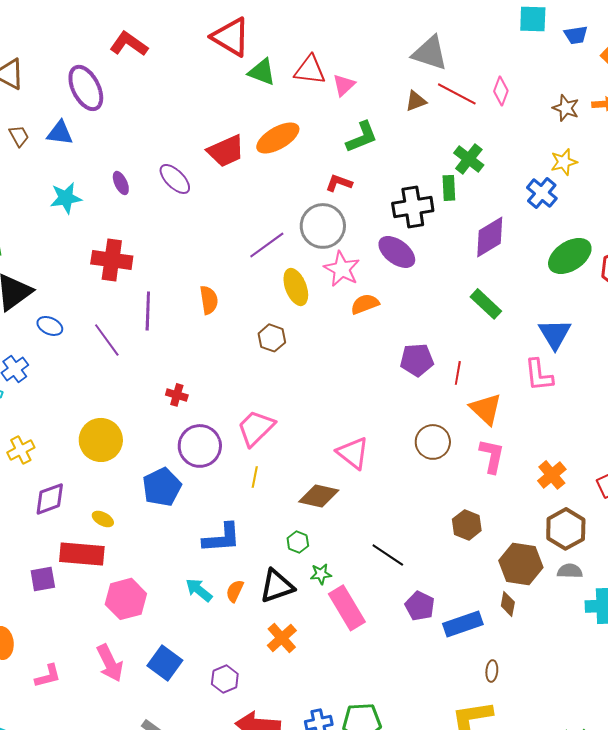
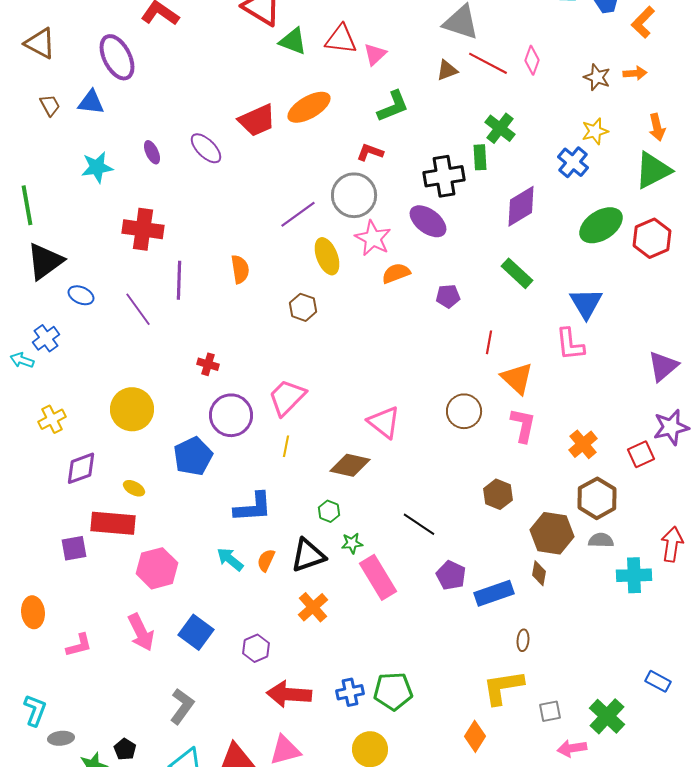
purple pentagon: (417, 360) -> (448, 296), moved, size x0.7

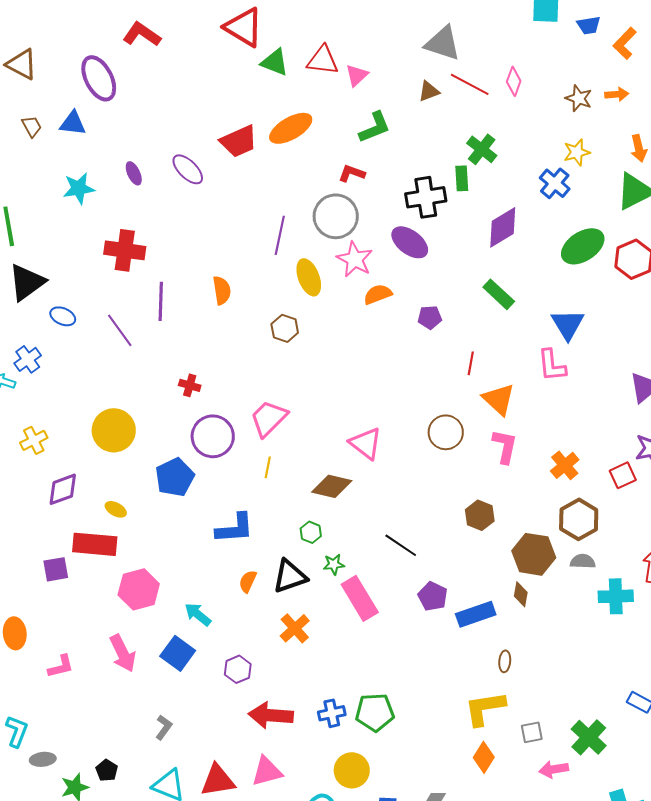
purple line: (298, 214) -> (280, 235), turned -42
cyan arrow: (230, 559) -> (198, 614), moved
gray L-shape: (182, 706) -> (164, 727), size x0.7
orange diamond: (475, 736) -> (484, 757), moved

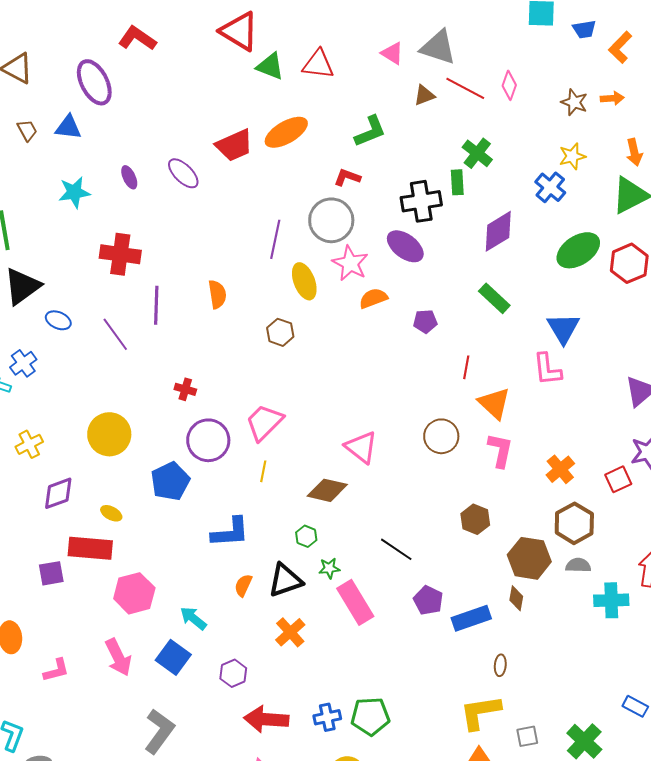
pink triangle: (357, 75) -> (392, 53), moved, turned -45
gray L-shape: (164, 727) -> (159, 731), size x1.8

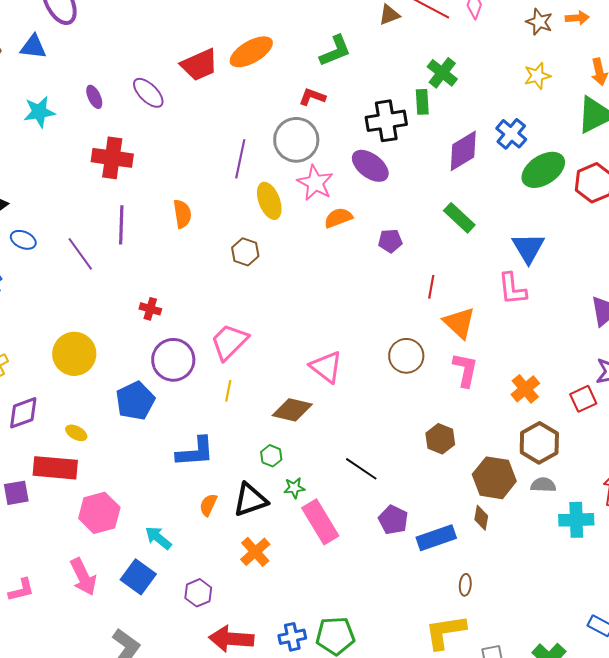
blue cross: (550, 187) -> (511, 134), moved
red cross: (120, 254) -> (112, 158), moved

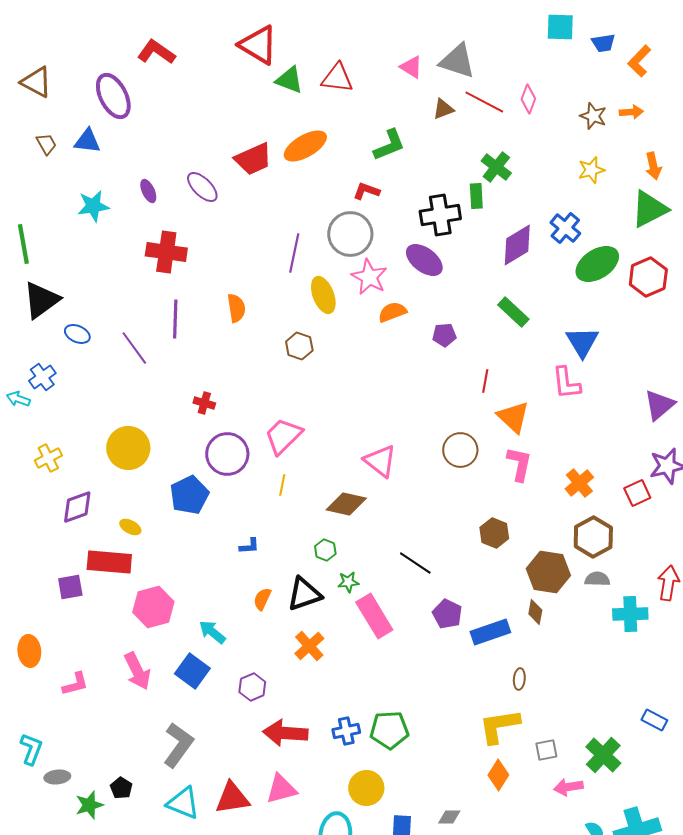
blue L-shape: (195, 452) -> (249, 546), size x0.5

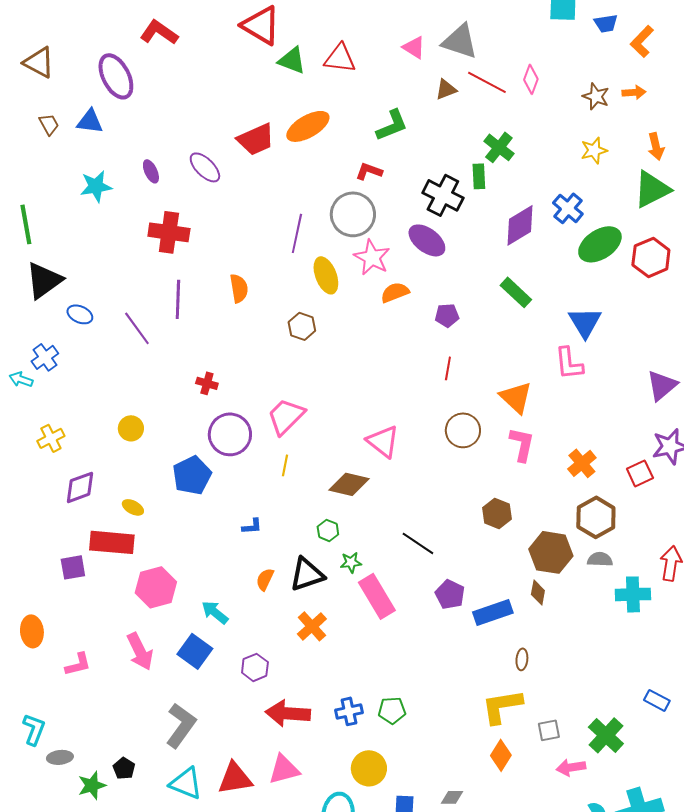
black cross: (440, 215) -> (443, 195), turned 36
red line: (485, 381) -> (448, 368), moved
yellow circle: (128, 448) -> (131, 428), size x0.6
green pentagon: (389, 730) -> (392, 710), size x0.7

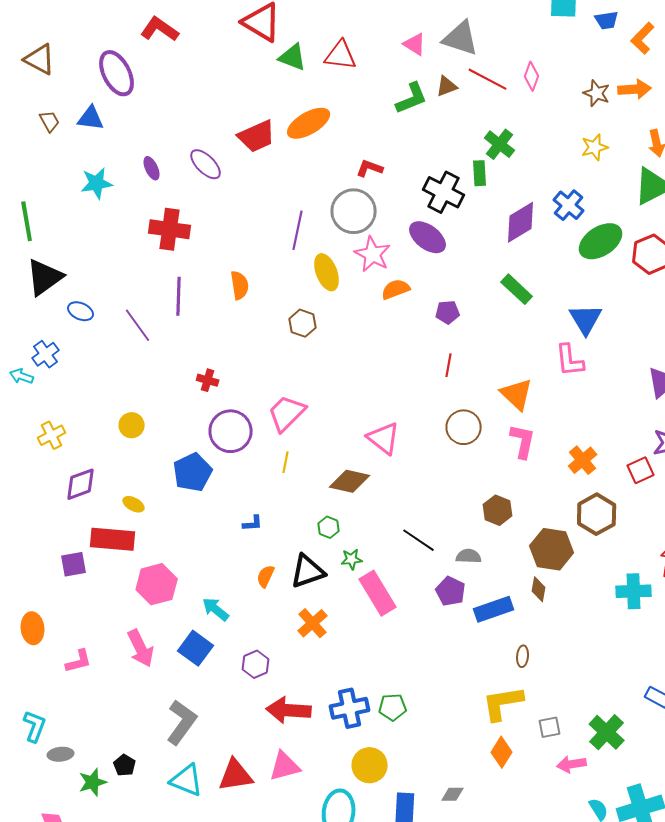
orange arrow: (634, 92) -> (635, 89), size x1.4
green L-shape: (392, 125) -> (412, 98), moved
gray semicircle: (600, 559) -> (469, 556), moved
blue cross: (349, 711) -> (350, 708), size x1.4

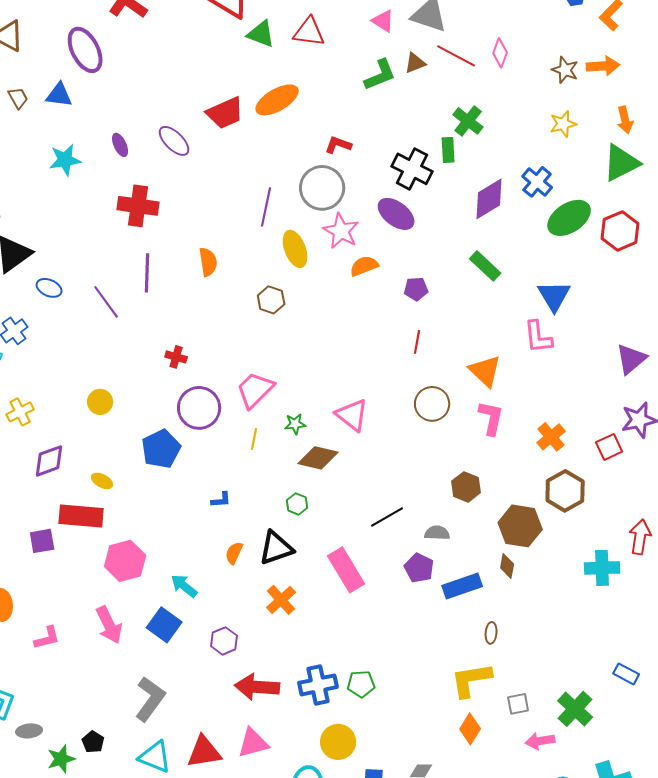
black line: (419, 540) -> (387, 517), turned -64
green star: (352, 559) -> (295, 424), moved

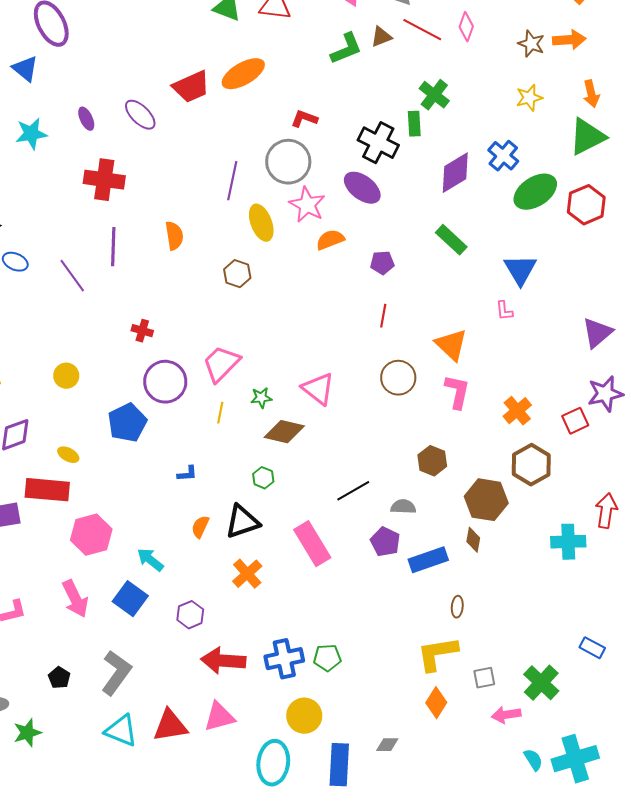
blue triangle: (59, 95) -> (25, 69), turned 32
pink L-shape: (538, 337) -> (504, 311), size x0.6
black pentagon: (93, 742) -> (59, 678), moved

